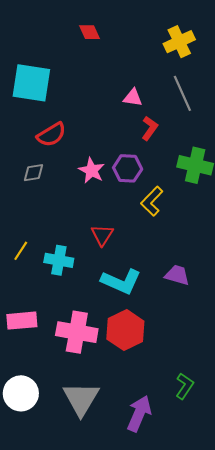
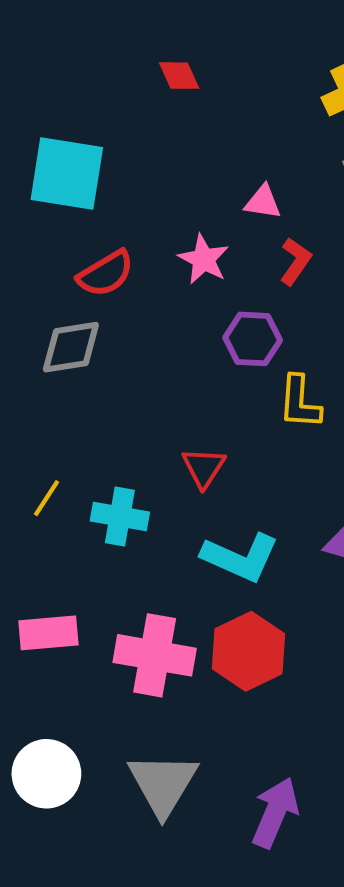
pink star: (92, 171) -> (204, 259), moved
gray diamond: (34, 173) -> (71, 347), size x1.5
yellow L-shape: (152, 201) -> (300, 402), turned -40

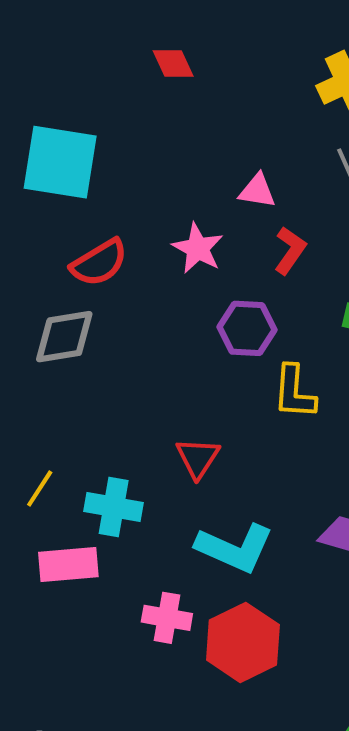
pink rectangle: (48, 633) -> (68, 564), moved
pink cross: (155, 655) -> (167, 618), moved, size x0.6

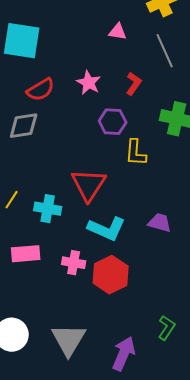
pink triangle: (257, 191) -> (118, 32), moved
red triangle: (198, 458) -> (89, 185), size x1.6
pink rectangle: (68, 564) -> (26, 254), moved

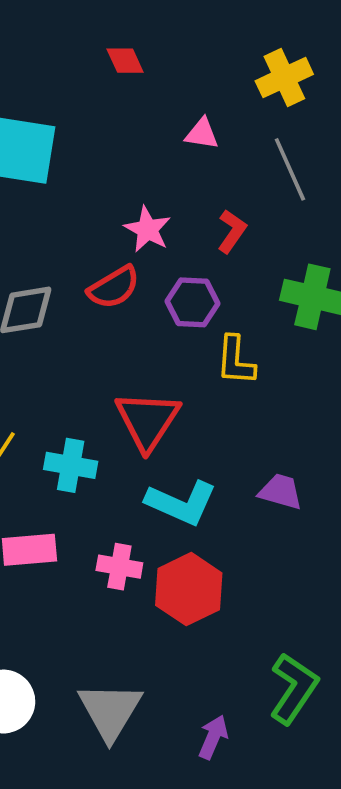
red semicircle: (41, 90) -> (114, 287), moved
green L-shape: (167, 328) -> (294, 688), size x1.5
purple arrow: (124, 354) -> (213, 737), size x0.7

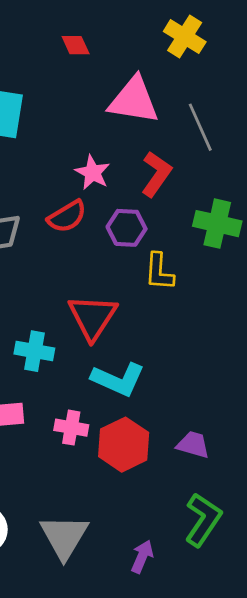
yellow cross: (284, 78) -> (185, 37), moved, turned -33
pink triangle: (202, 134) -> (134, 100), size x2.0
red L-shape: (232, 231) -> (156, 174), size x1.4
purple trapezoid: (281, 492) -> (193, 445), moved

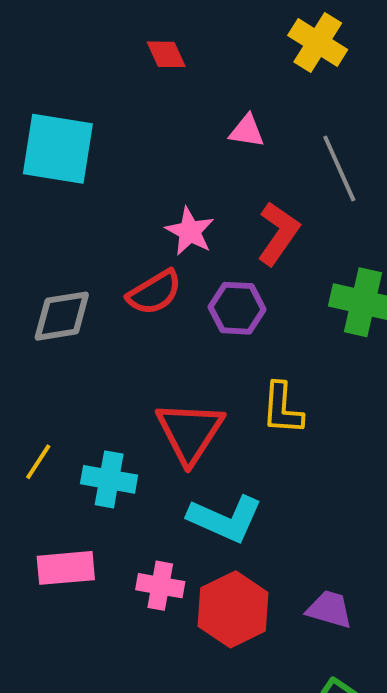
pink triangle: (134, 100) -> (247, 131), size x0.5
yellow L-shape: (159, 272) -> (282, 409), moved

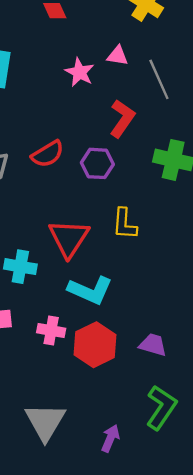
pink triangle: (247, 131) -> (117, 56), moved
pink star: (190, 231) -> (80, 72), moved

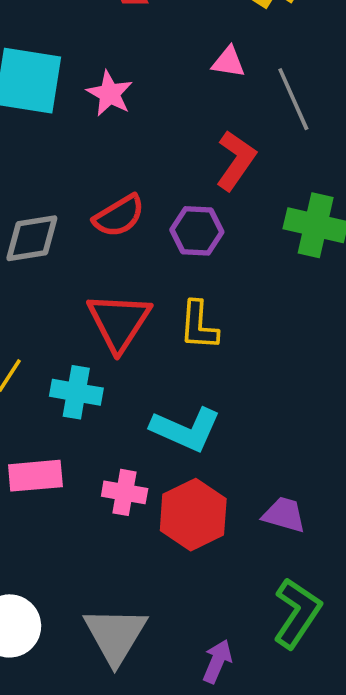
pink star: (80, 72) -> (110, 94), moved
yellow L-shape: (125, 224) -> (199, 325), moved
red triangle: (69, 238) -> (119, 322), moved

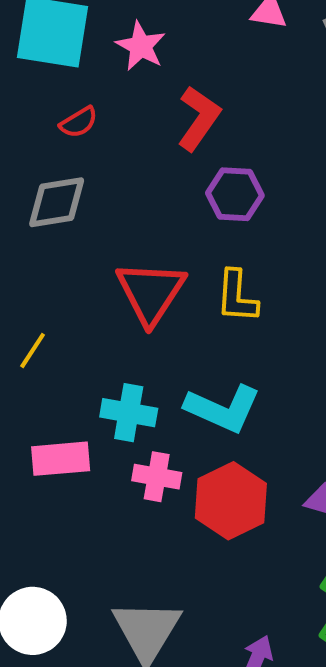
red L-shape: (236, 160) -> (199, 118), moved
red semicircle: (119, 216) -> (79, 122), moved, size x0.7
cyan cross: (76, 392) -> (129, 413), moved

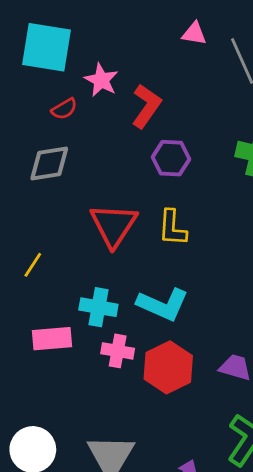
pink star: (141, 46) -> (101, 80), moved

